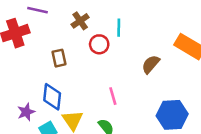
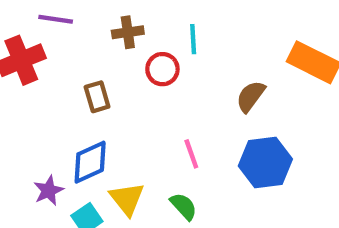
brown cross: (80, 21) -> (128, 32), turned 30
blue diamond: (52, 97) -> (90, 162), turned 64
blue hexagon: (172, 115) -> (265, 163), moved

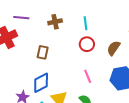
red circle: (162, 69) -> (87, 44), moved
brown rectangle: (97, 97) -> (43, 52), turned 32

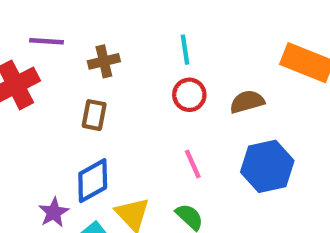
brown cross: (55, 22) -> (104, 61), moved
brown semicircle: (114, 48) -> (247, 102), turned 42

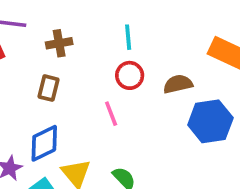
pink line: (193, 164) -> (111, 114), moved
blue hexagon: (267, 166) -> (210, 121), moved

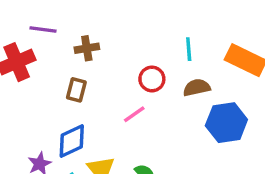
cyan line: (128, 37) -> (189, 49), moved
pink line: (111, 114) -> (134, 114), turned 75

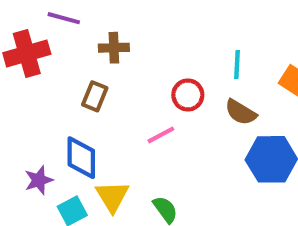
brown semicircle: (197, 88) -> (241, 112), turned -144
blue diamond: (72, 141) -> (81, 158), turned -72

